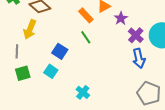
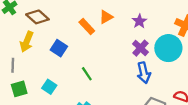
purple star: (121, 18) -> (139, 21), moved
green line: (86, 37) -> (87, 74), moved
blue square: (60, 51) -> (59, 48), moved

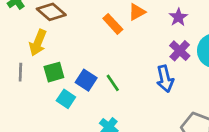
blue square: (59, 48) -> (86, 80), moved
blue arrow: (144, 73) -> (165, 79), moved
green square: (19, 89) -> (54, 72), moved

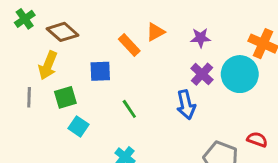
purple star: (178, 17) -> (201, 38), turned 30
blue square: (86, 80) -> (100, 71), moved, turned -35

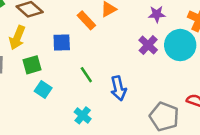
purple star: (201, 38) -> (157, 14), moved
blue arrow: (186, 105) -> (118, 88), moved

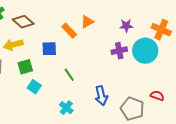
yellow arrow: (17, 38) -> (13, 45), turned 54
purple cross: (148, 45) -> (119, 51), turned 35
blue arrow: (118, 88) -> (101, 96), moved

